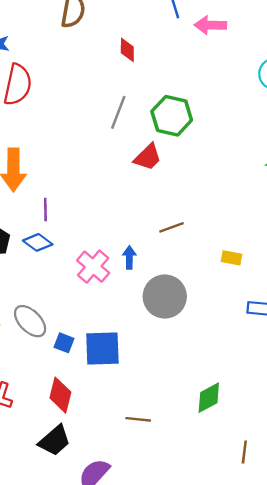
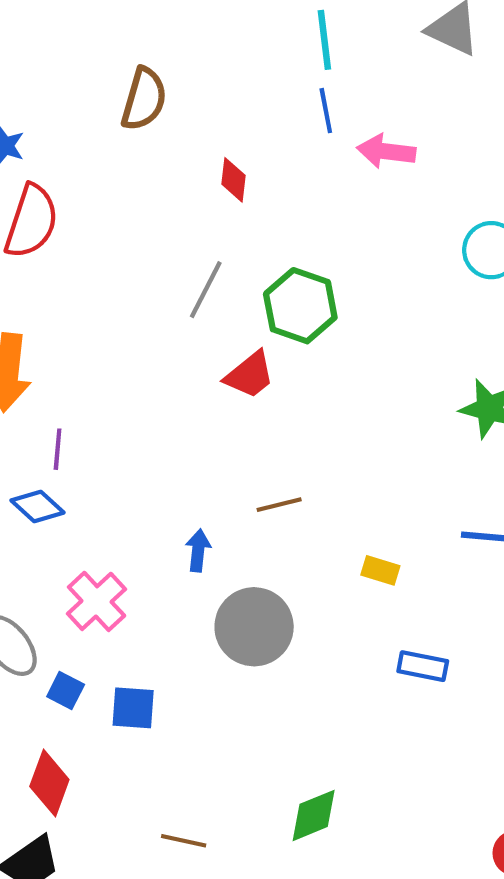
pink cross: (93, 267) -> (97, 601), moved
blue square: (102, 349) -> (133, 708), size x0.7

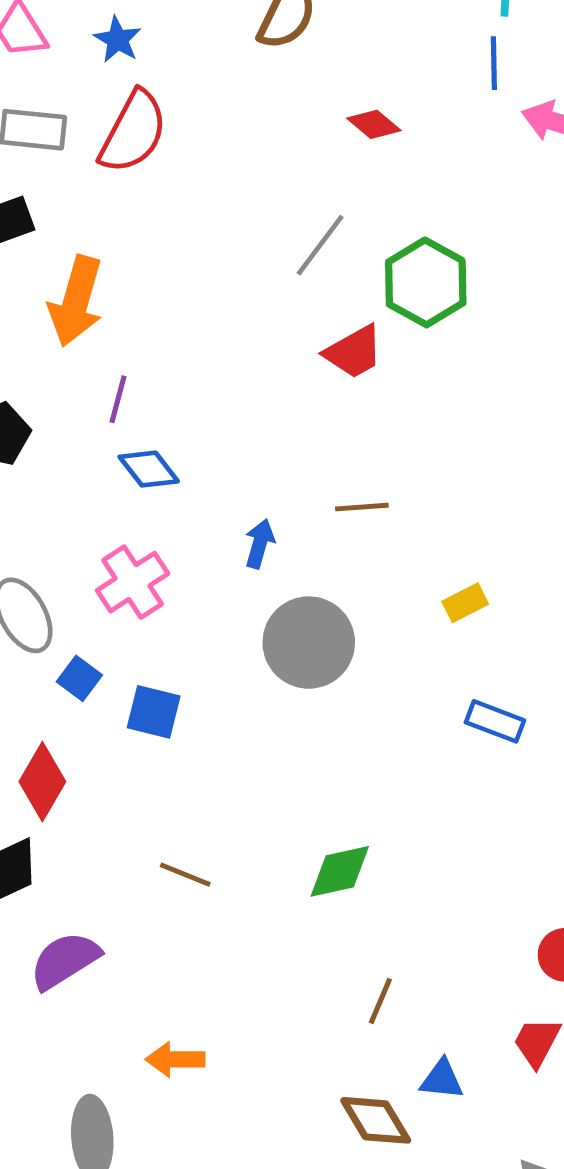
red diamond: (233, 180) -> (374, 124), turned -66
blue diamond: (38, 506) -> (149, 469), moved
yellow rectangle: (380, 570) -> (465, 603), turned -54

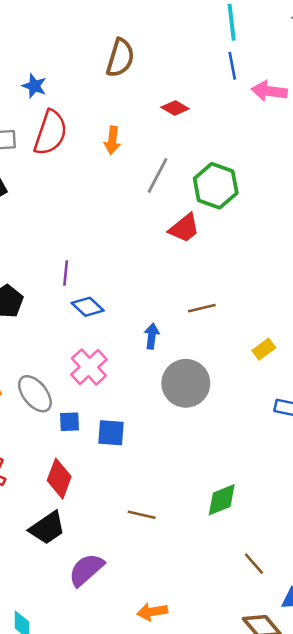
orange arrow: (76, 301) -> (112, 140), moved, size x0.6
blue square: (79, 678) -> (70, 422), turned -30
brown line: (380, 1001) -> (254, 564), turned -55

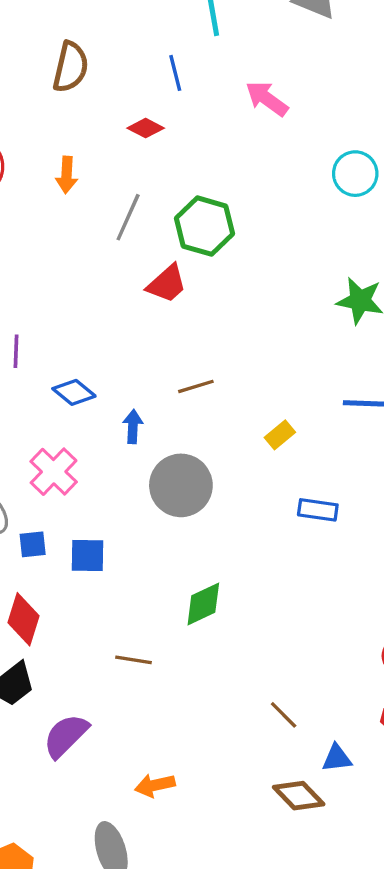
blue line: (232, 66) -> (175, 73), moved
pink arrow: (269, 91) -> (267, 99), turned 32
blue diamond: (88, 307) -> (74, 392), moved
green diamond: (222, 500) -> (203, 604), moved

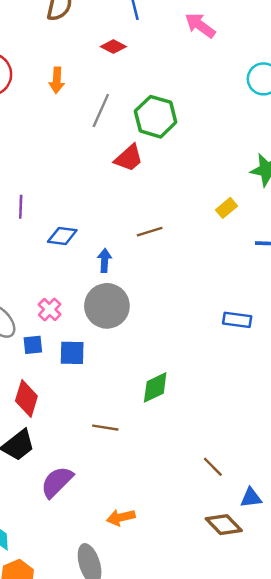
blue diamond: (74, 392) -> (62, 236), turned -32
yellow rectangle: (280, 435) -> (227, 208), moved
pink cross: (54, 472) -> (50, 310), moved, size x0.7
gray circle: (181, 485) -> (107, 306), moved

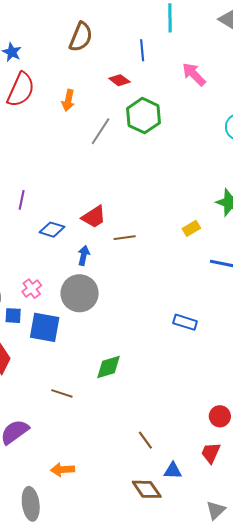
green hexagon: (156, 117) -> (144, 116), moved
red trapezoid: (129, 158) -> (94, 217), moved
blue square: (72, 353) -> (45, 327), size x1.4

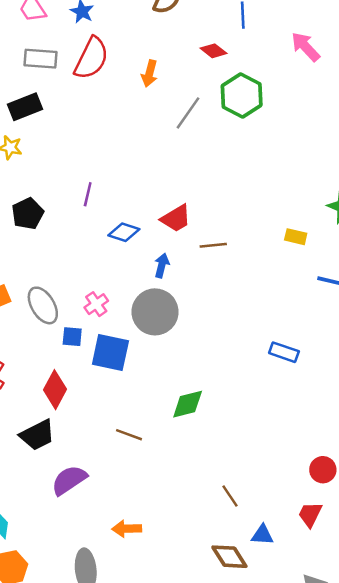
yellow rectangle: (191, 228) -> (296, 237), turned 42

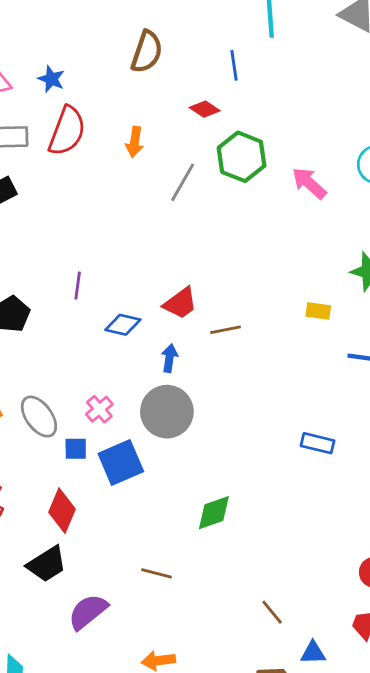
pink arrow: (306, 47) -> (309, 183), moved
blue square: (110, 352) -> (121, 463), turned -30
brown line: (129, 435) -> (157, 573), moved

